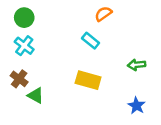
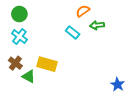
green arrow: (137, 65) -> (97, 25), moved
yellow rectangle: (88, 80) -> (47, 64), moved
blue star: (137, 106) -> (118, 85), moved

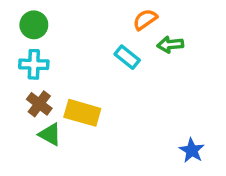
cyan cross: (19, 37) -> (34, 64), turned -35
brown cross: (15, 63) -> (39, 104), moved
blue star: (118, 85) -> (192, 150), moved

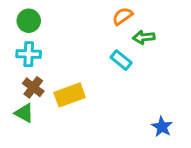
cyan rectangle: (127, 57) -> (121, 60), moved
yellow rectangle: (82, 113) -> (70, 95), turned -36
green triangle: (50, 134) -> (24, 113), moved

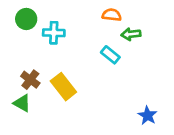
orange semicircle: (123, 16) -> (112, 15), turned 42
cyan cross: (29, 54) -> (54, 33), moved
yellow rectangle: (70, 95) -> (63, 87), turned 72

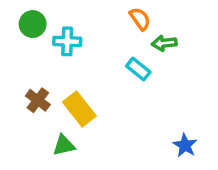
orange semicircle: (112, 15) -> (140, 19), turned 48
green triangle: (22, 103) -> (64, 145), moved, turned -42

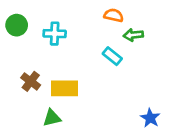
orange semicircle: (140, 19) -> (114, 15), turned -42
green circle: (33, 24) -> (17, 25), moved
yellow rectangle: (79, 109) -> (64, 88), turned -52

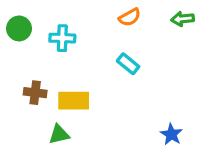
orange semicircle: (114, 15) -> (130, 17), turned 138
green arrow: (133, 35) -> (183, 19), moved
brown cross: (31, 81) -> (35, 93), turned -30

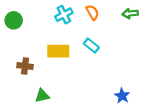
orange semicircle: (130, 17) -> (92, 12), turned -91
cyan cross: (62, 38) -> (64, 15), moved, turned -30
yellow rectangle: (74, 101) -> (58, 51), moved

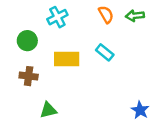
green arrow: (130, 14) -> (135, 16), moved
cyan cross: (64, 15) -> (57, 17), moved
green circle: (14, 20) -> (27, 41), moved

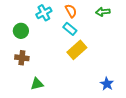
orange semicircle: (106, 14) -> (71, 11), moved
cyan rectangle: (105, 52) -> (70, 29), moved
yellow rectangle: (67, 59) -> (77, 50), moved, turned -42

